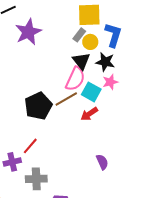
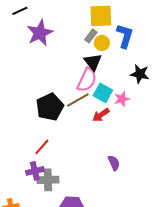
black star: (105, 62) -> (140, 74), moved
pink star: (110, 82) -> (122, 99), moved
purple cross: (12, 162) -> (35, 171), moved

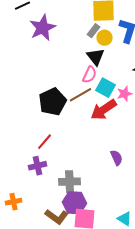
pink semicircle: (87, 80) -> (90, 75), size x0.7
red arrow: (101, 115) -> (104, 110), size x1.5
gray cross: (48, 180) -> (70, 182), moved

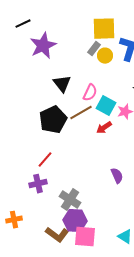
black triangle: (96, 57) -> (62, 84), moved
red arrow: (104, 110) -> (104, 128), size x0.6
gray cross: (70, 182) -> (70, 200), turned 35

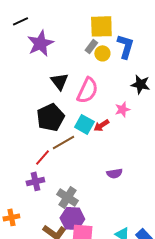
pink semicircle: (90, 93) -> (87, 90), size x1.5
cyan square: (106, 106) -> (84, 124), moved
brown line: (81, 113) -> (63, 142), moved
purple semicircle: (117, 176) -> (114, 173), turned 105

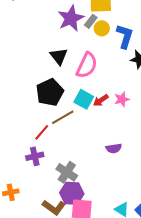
purple star: (40, 43) -> (71, 18), moved
blue L-shape: (125, 46) -> (125, 36), moved
pink star: (122, 109) -> (122, 99), moved

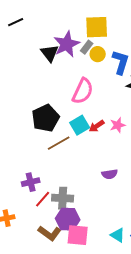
black triangle: (59, 56) -> (50, 53), moved
cyan square: (84, 99) -> (80, 125), turned 30
red line: (42, 132) -> (43, 199), moved
gray cross: (67, 172) -> (63, 198), turned -30

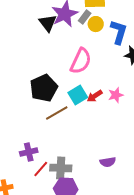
purple semicircle: (110, 174) -> (108, 162), moved

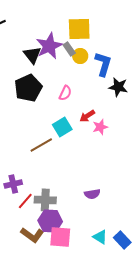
gray rectangle: (85, 17) -> (69, 49), turned -72
pink semicircle: (81, 61) -> (65, 93), size x0.6
black pentagon: (44, 88) -> (28, 88), moved
red arrow: (95, 96) -> (87, 116), moved

